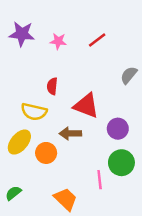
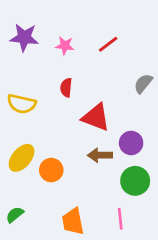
red semicircle: (52, 86) -> (66, 88), moved
yellow semicircle: (34, 112) -> (22, 104), moved
brown arrow: (70, 134) -> (100, 155), moved
pink line: (100, 180) -> (120, 219), moved
orange trapezoid: (66, 199) -> (73, 221), turned -145

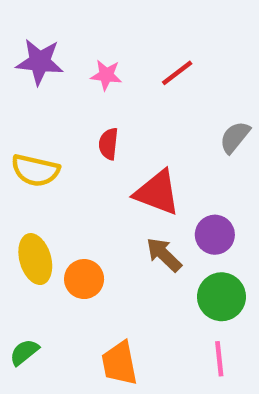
brown arrow: (100, 155) -> (164, 255), turned 45
yellow ellipse: (22, 158) -> (35, 259), turned -56
pink line: (120, 219) -> (219, 359), moved

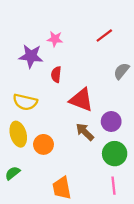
purple star: (40, 62) -> (31, 56), moved
red line: (177, 73) -> (104, 35), moved
yellow semicircle: (35, 170) -> (25, 102), moved
green semicircle: (24, 352) -> (13, 173), moved

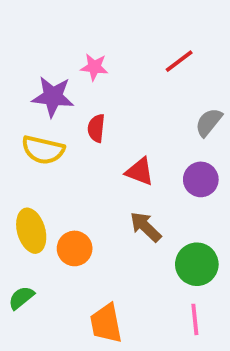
red triangle: (81, 100) -> (140, 172), size x0.7
yellow semicircle: (25, 102) -> (43, 150), moved
purple circle: (111, 121) -> (201, 179), moved

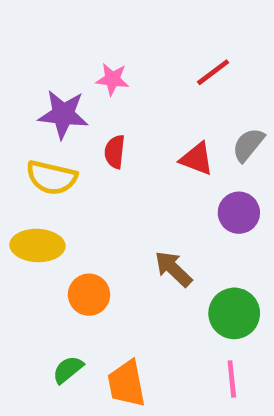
red triangle: (140, 172) -> (197, 159), moved
yellow ellipse: (31, 231) -> (37, 245), moved, turned -72
green semicircle: (21, 298) -> (68, 370), moved

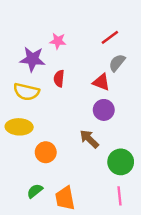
gray semicircle: (248, 145) -> (117, 63), moved
purple circle: (239, 213) -> (104, 110), moved

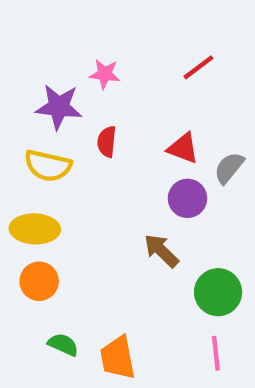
gray semicircle: (117, 63) -> (229, 168), moved
orange circle: (46, 152) -> (39, 281), moved
green semicircle: (35, 191) -> (63, 345), turned 63

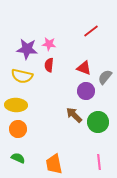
pink star: (105, 74) -> (49, 44), moved
green circle: (218, 292) -> (98, 122), moved
green semicircle: (63, 345) -> (18, 158), moved

